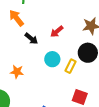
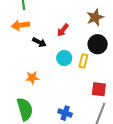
orange arrow: (16, 18) -> (20, 25), turned -48

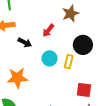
brown star: (95, 17) -> (70, 13), moved
orange star: (32, 78) -> (17, 78), size x1.5

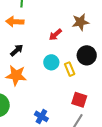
black arrow: (25, 43) -> (17, 50), moved, turned -80
yellow rectangle: (69, 62) -> (70, 69), turned -48

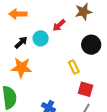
cyan circle: (51, 62) -> (41, 38), moved
yellow rectangle: (70, 69) -> (74, 67), moved

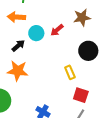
cyan circle: (41, 38) -> (36, 33), moved

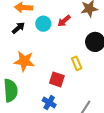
black arrow: (18, 46) -> (18, 28), moved
red square: (81, 95) -> (57, 79), moved

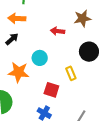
red arrow: (64, 21) -> (57, 31), turned 48
cyan circle: (43, 24) -> (40, 58), moved

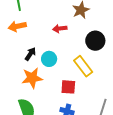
black arrow: (12, 39) -> (30, 54), moved
yellow rectangle: (71, 73) -> (83, 66), size x1.5

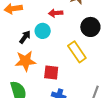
cyan circle: (49, 59) -> (43, 31), moved
red square: (68, 87) -> (51, 72), moved

